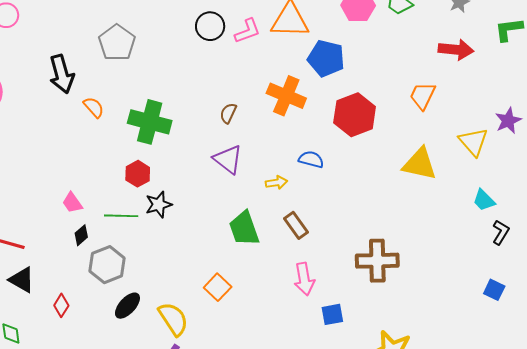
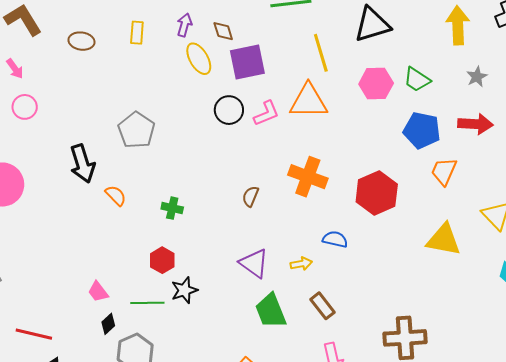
blue pentagon: (326, 58) -> (422, 130), moved
green cross: (150, 122) -> (172, 208), size x0.5
purple triangle: (228, 159) -> (254, 263), moved

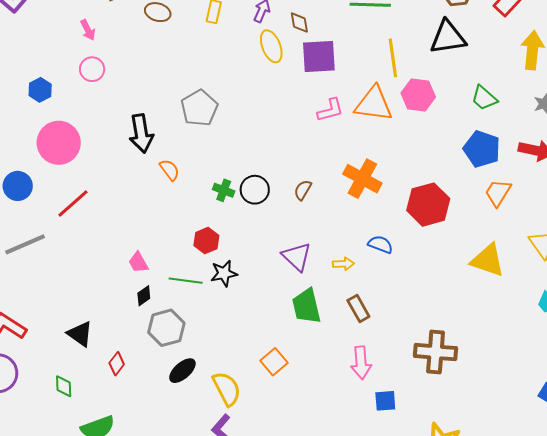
pink hexagon: (376, 84) -> (418, 95), moved
black circle: (229, 110) -> (255, 190), moved
red line: (34, 334) -> (73, 203), moved, turned -63

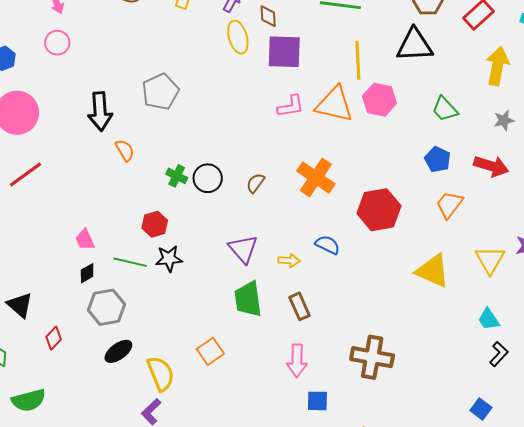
blue pentagon: (482, 149) -> (438, 159), size x0.7

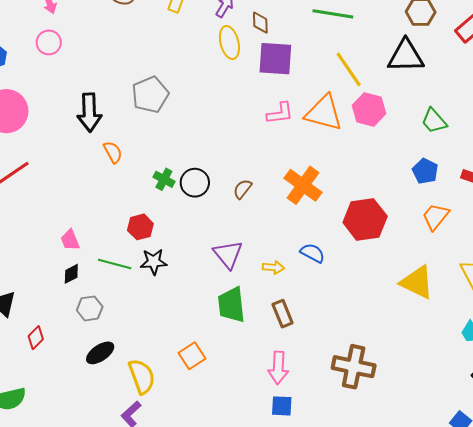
yellow line: (358, 60) -> (349, 69), turned -33
gray hexagon: (106, 307) -> (90, 308), size x0.7
blue square: (317, 401) -> (282, 406), moved

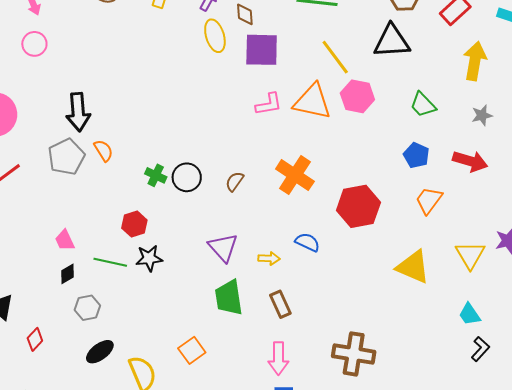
gray pentagon: (150, 95) -> (66, 157), moved

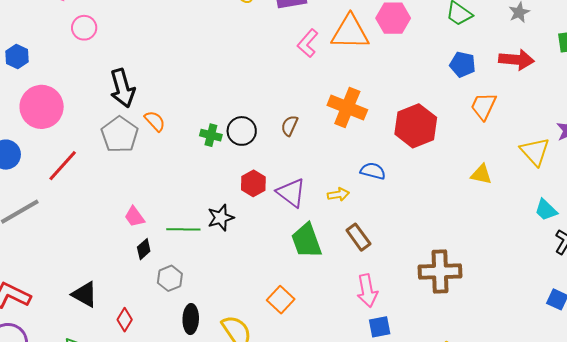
pink circle: (34, 44) -> (84, 28), moved
pink L-shape: (269, 104) -> (308, 43), turned 152
red hexagon: (134, 224) -> (253, 183), moved
yellow triangle: (413, 267) -> (481, 174), size x0.6
black ellipse: (100, 352) -> (191, 319), turned -40

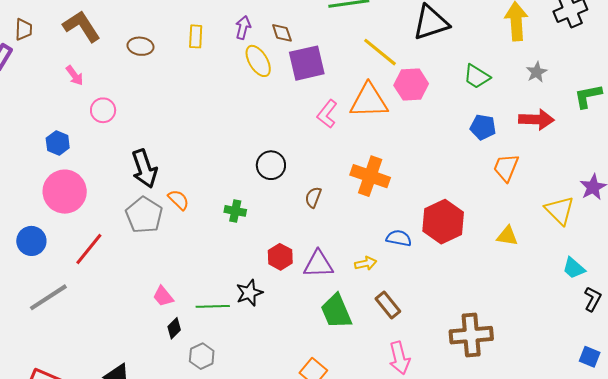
blue hexagon: (17, 56) -> (58, 143), moved
red hexagon: (416, 126) -> (443, 222), moved
black circle: (242, 131) -> (271, 165), moved
purple triangle: (291, 193) -> (318, 264), turned -36

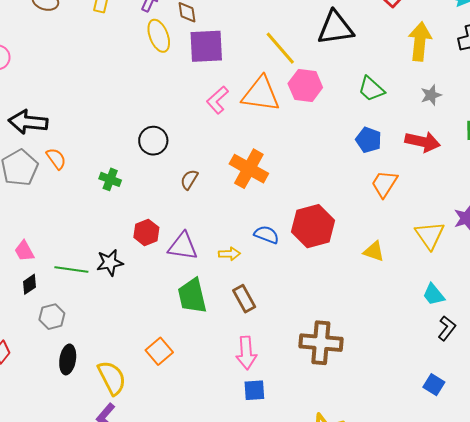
black arrow: (144, 169) -> (28, 122), turned 105

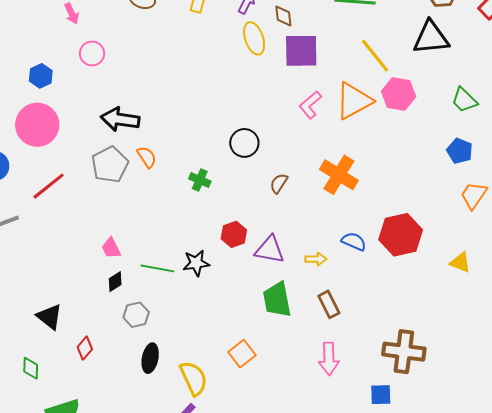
orange triangle: (261, 94) -> (354, 101), turned -39
blue square: (254, 390) -> (381, 395), moved

